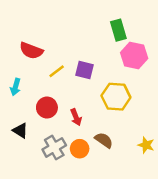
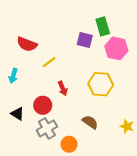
purple square: (84, 70) -> (85, 40), moved
red circle: (47, 108) -> (43, 105), moved
red arrow: (76, 117) -> (63, 88), moved
orange circle: (80, 149) -> (69, 144), moved

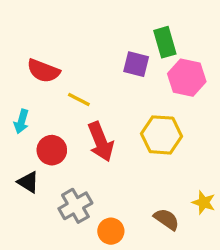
yellow line: (49, 62) -> (79, 100), turned 64
red arrow: (63, 88) -> (101, 142), size x1.6
red circle: (43, 105) -> (52, 150), moved
brown semicircle: (90, 122) -> (167, 219), moved

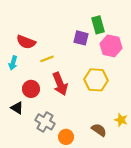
yellow line: (79, 100) -> (47, 59), turned -48
cyan arrow: (21, 121) -> (13, 63), moved
gray cross: (75, 206) -> (45, 122), turned -30

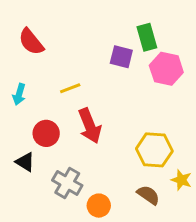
red semicircle: (26, 42) -> (31, 42), moved, turned 30
yellow hexagon: (96, 80) -> (154, 150), moved

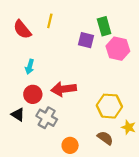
yellow line: (70, 88) -> (50, 21), moved, turned -56
cyan arrow: (19, 94) -> (30, 67), moved
red arrow: (90, 126) -> (64, 89), turned 105
gray cross: (67, 183) -> (47, 118), moved

